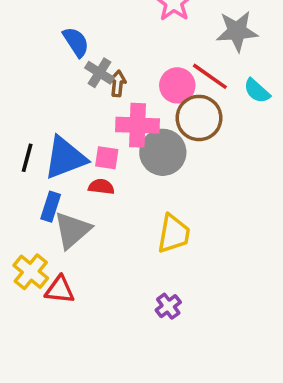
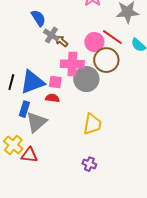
brown arrow: (118, 84) -> (61, 41), turned -56
purple cross: (168, 306) -> (89, 164), turned -32

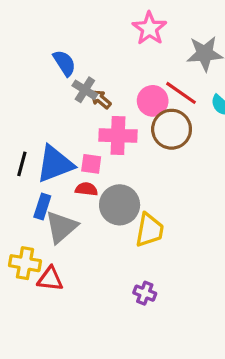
gray circle: (86, 79) -> (120, 205), moved
yellow cross: (13, 145) -> (25, 263), turned -30

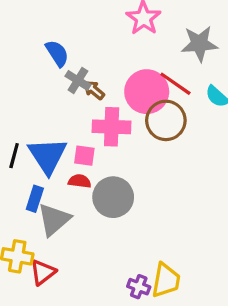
pink circle: (153, 101) -> (147, 92), size x1.4
blue triangle: (55, 164) -> (48, 156), turned -42
yellow trapezoid: (149, 230) -> (166, 280), moved
red triangle: (50, 279) -> (43, 272), turned -44

